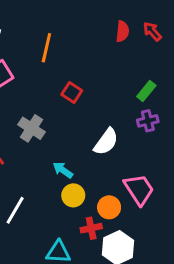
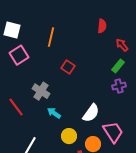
red arrow: (152, 31) -> (122, 45), moved
white semicircle: (106, 142) -> (91, 113), moved
cyan arrow: (63, 170) -> (54, 113), moved

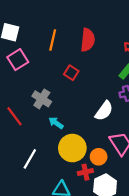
red semicircle: (102, 26) -> (88, 40), moved, size x1.5
white semicircle: (91, 113) -> (104, 111), moved
yellow circle: (69, 136) -> (72, 148), size x1.6

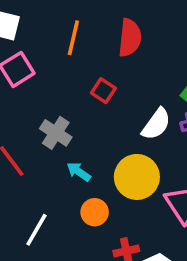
white semicircle: (104, 111) -> (156, 124), moved
yellow circle: (72, 148) -> (137, 177), moved
orange circle: (99, 157) -> (95, 212), moved

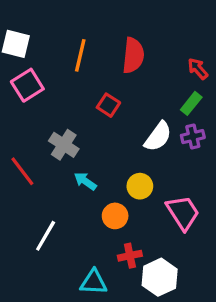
yellow circle: (137, 177) -> (140, 186), size x0.6
orange circle: (95, 212) -> (115, 216), moved

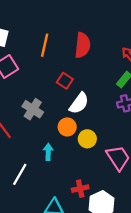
white semicircle: (158, 137) -> (79, 103), moved
cyan arrow: (85, 181) -> (48, 152), moved, turned 56
orange circle: (115, 216) -> (67, 127), moved

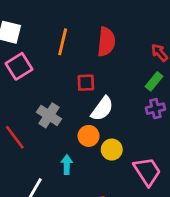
red square: (65, 81) -> (86, 83), turned -35

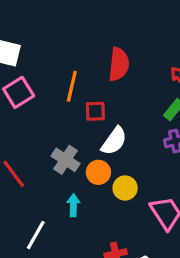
orange line: (63, 42) -> (72, 86), moved
gray cross: (49, 115) -> (66, 160), moved

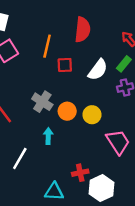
white semicircle: (114, 141) -> (98, 70), moved
yellow circle: (125, 188) -> (92, 115), moved

